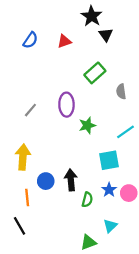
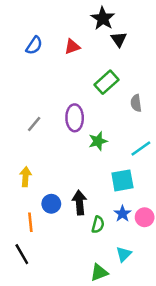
yellow arrow: (23, 157) -> (26, 177), size x0.7

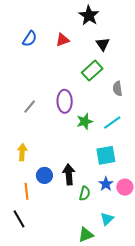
black triangle: (119, 39) -> (103, 44), moved
cyan line: (141, 149) -> (112, 122), moved

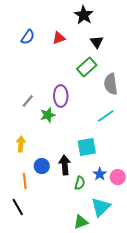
gray semicircle: (118, 89) -> (111, 84), size x1.5
green star: (85, 121) -> (48, 115), moved
cyan square: (106, 155) -> (87, 147), moved
cyan triangle: (107, 219) -> (101, 207), size x1.5

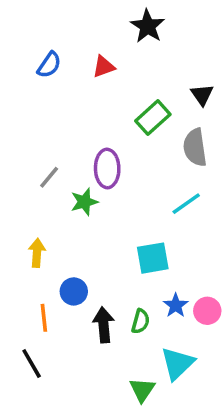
black triangle: (97, 42) -> (202, 95), moved
black arrow: (65, 165) -> (104, 325), moved
green triangle: (81, 222) -> (142, 390), turned -35

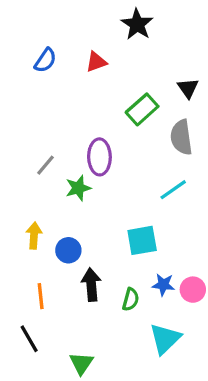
blue circle: (74, 291) -> (68, 250), moved
blue star: (176, 306) -> (163, 285), turned -30
black arrow: (104, 325) -> (91, 285), moved
green triangle: (142, 390) -> (81, 363), moved

